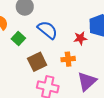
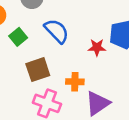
orange cross: (68, 59) -> (75, 82), moved

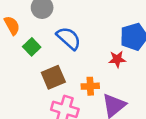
red star: (97, 47) -> (117, 59), moved

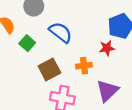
orange cross: (90, 86) -> (84, 66), moved

